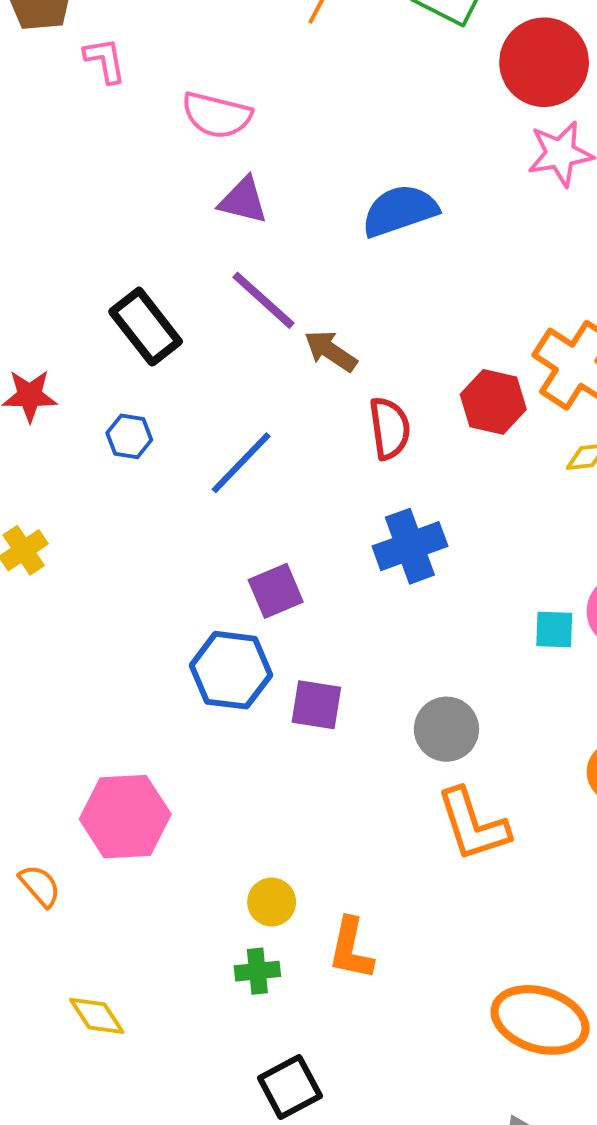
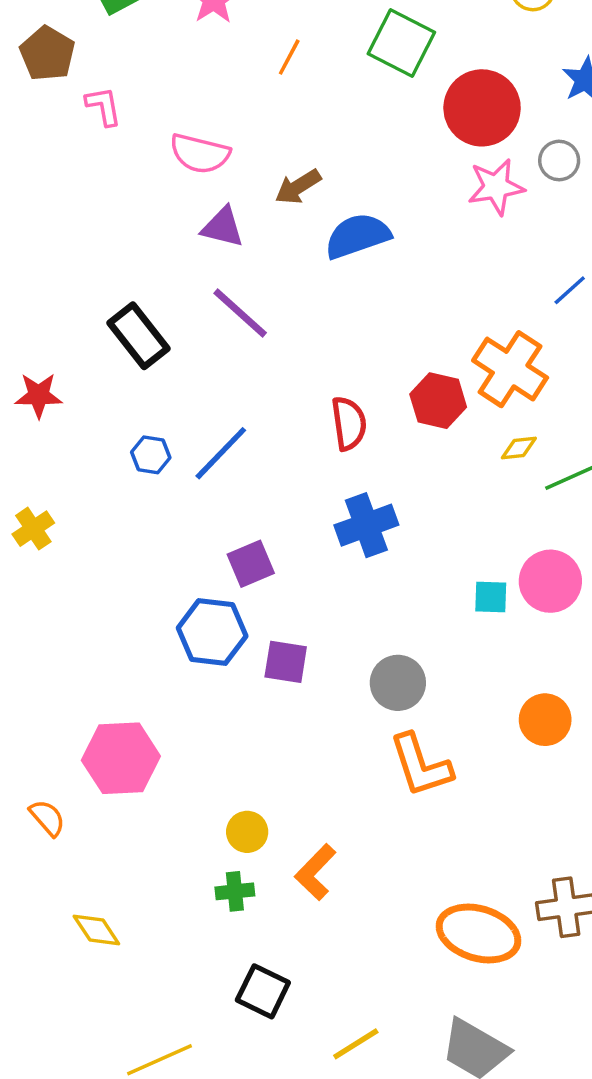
brown arrow: (331, 351) -> (298, 187), moved, turned -66
blue hexagon: (129, 436) -> (151, 455), moved
orange L-shape: (351, 949) -> (316, 872), turned 32
black square: (290, 1087) -> (263, 991), turned -36

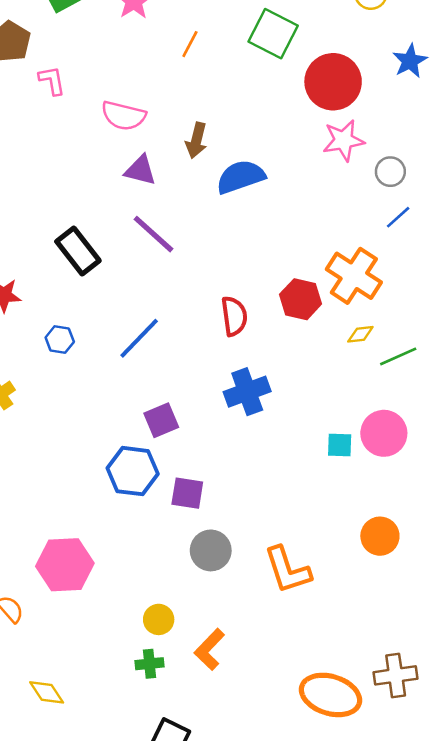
gray circle: (559, 161) -> (390, 172), moved
brown arrow: (298, 187) -> (196, 140), turned -44
blue hexagon: (151, 455) -> (60, 340), moved
gray circle: (398, 683) -> (211, 550), moved

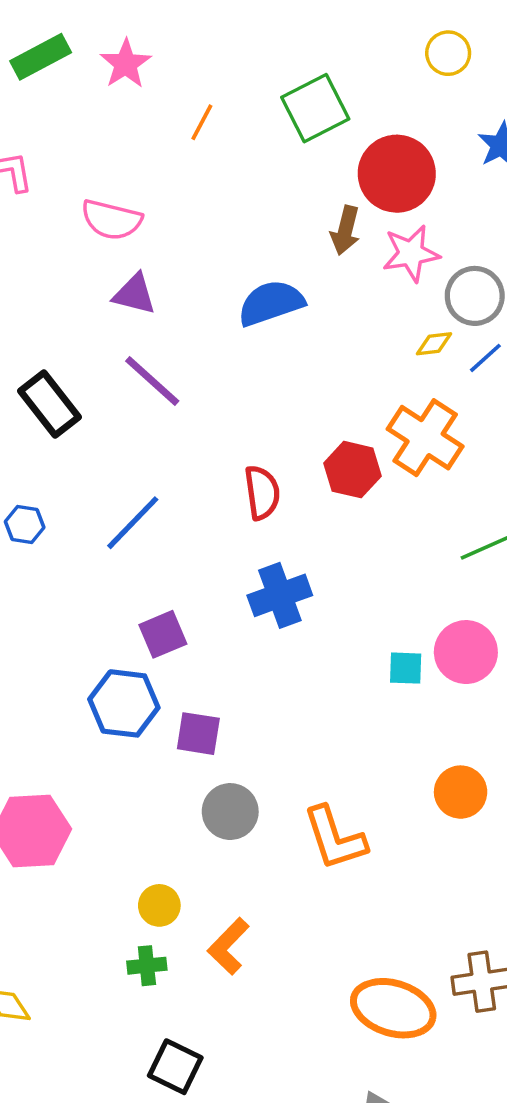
green square: (273, 34) -> (315, 108), turned 36
brown arrow: (196, 140) -> (345, 230), moved
gray circle: (390, 172) -> (475, 296), size x1.4
yellow diamond: (360, 334) -> (434, 344), moved

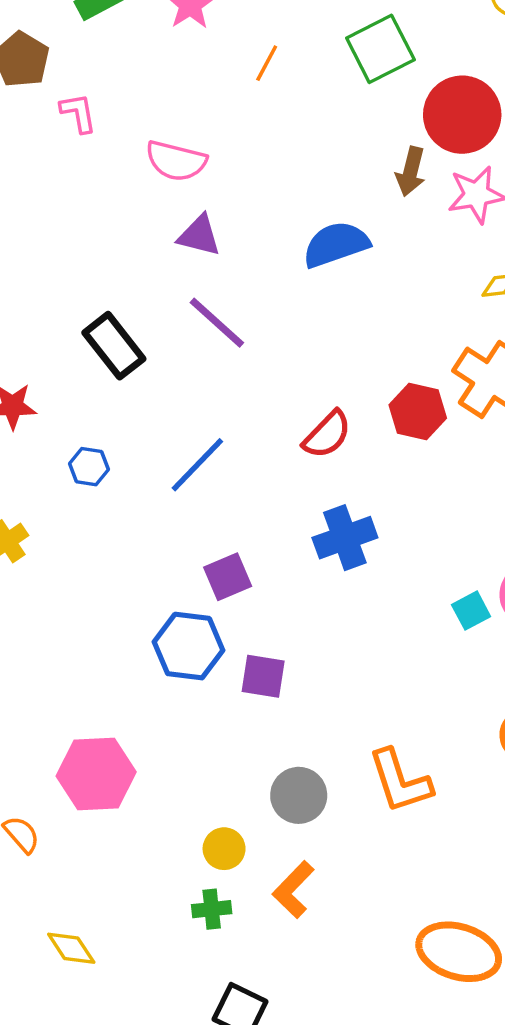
red semicircle: (262, 493) -> (327, 435), turned 52
cyan square: (406, 668) -> (471, 611), turned -30
gray circle: (230, 812) -> (299, 795), moved

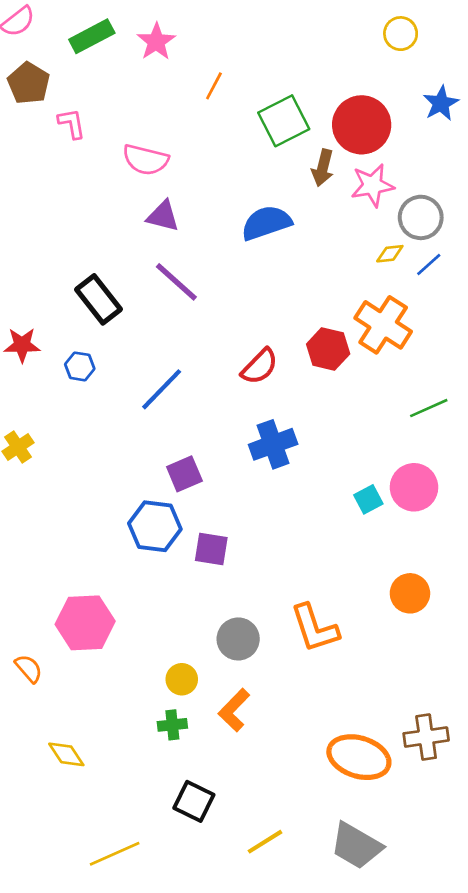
green square: (380, 49) -> (284, 121), moved
blue hexagon: (89, 467) -> (80, 366), moved

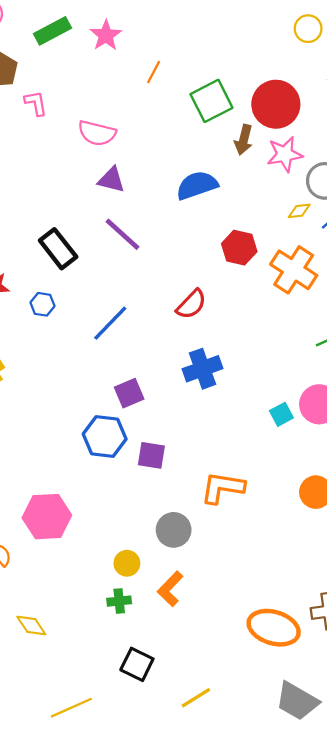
red hexagon: (328, 349) -> (239, 248), moved
orange L-shape: (315, 628) -> (223, 488), moved, turned 117
gray trapezoid: (356, 846) -> (297, 701), moved

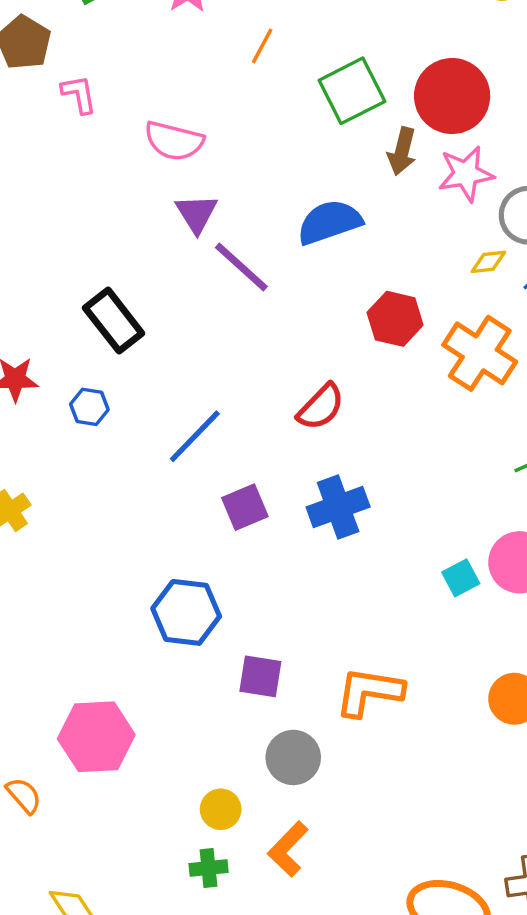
purple triangle: (111, 180) -> (196, 213), turned 44
purple line: (122, 234) -> (241, 267), moved
purple square: (129, 393) -> (245, 507), moved
purple square: (151, 455) -> (260, 676), moved

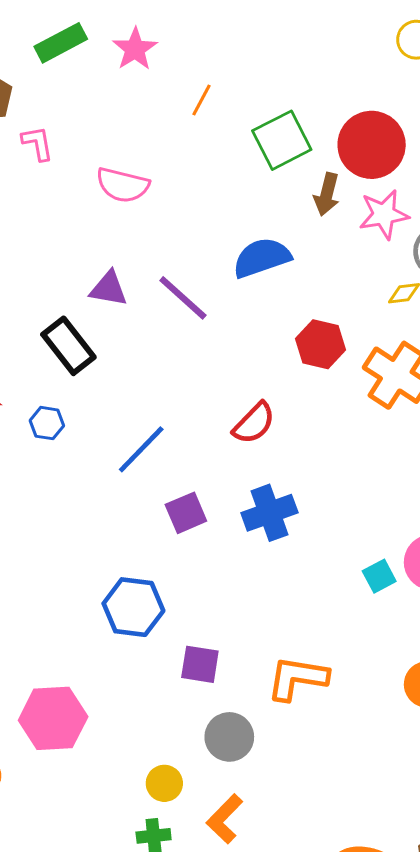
purple triangle: (196, 213) -> (109, 289), moved, turned -48

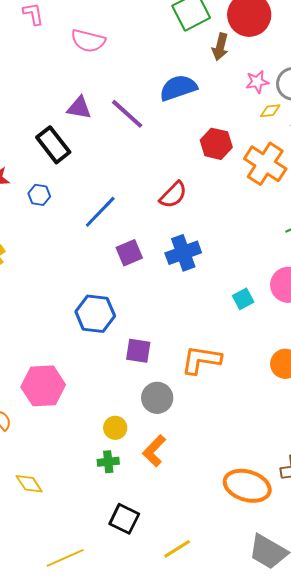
pink star: (384, 214) -> (257, 82), moved, size x0.7
cyan square: (379, 576) -> (243, 299), moved

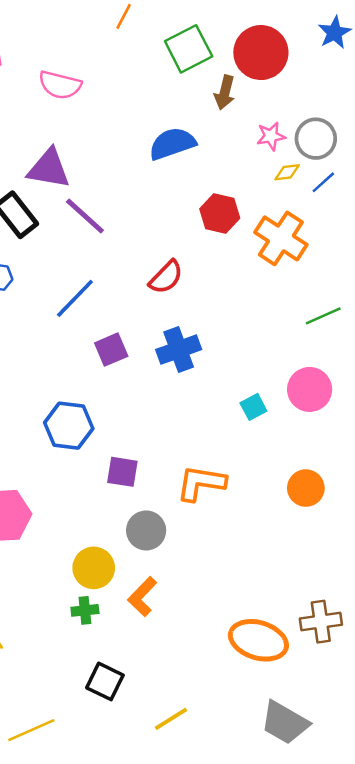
purple triangle: (79, 108) -> (49, 169), size x1.4
purple line: (127, 114) -> (85, 216), moved
yellow circle: (115, 428) -> (94, 568), size x1.4

